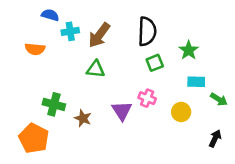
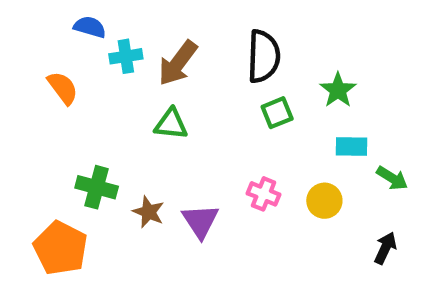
orange semicircle: (35, 49) -> (63, 88), turned -132
pink cross: (147, 98) -> (264, 194), moved
purple triangle: (122, 111) -> (200, 221), moved

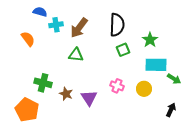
cyan rectangle: (352, 147) -> (156, 65), size x1.5

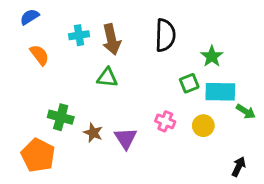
blue semicircle: (40, 12) -> (30, 17), moved, turned -48
brown arrow: (79, 28) -> (112, 39), turned -50
green square: (123, 50) -> (189, 83), moved
black arrow: (171, 110) -> (239, 167), moved

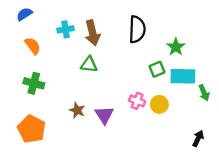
green arrow: (246, 111) -> (204, 93), turned 35
green cross: (61, 117) -> (34, 83), moved
yellow circle: (203, 126) -> (159, 104), moved

